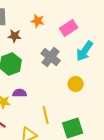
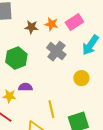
orange star: (38, 21) -> (51, 24), moved
brown star: (15, 36) -> (31, 27), moved

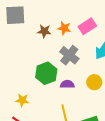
green hexagon: (16, 58) -> (46, 73), moved
purple semicircle: (25, 87) -> (67, 84), moved

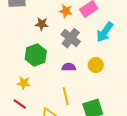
brown star: (44, 31) -> (42, 24), moved
green hexagon: (46, 73) -> (36, 55), moved

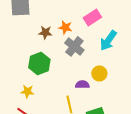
orange star: (66, 11) -> (65, 27), moved
purple semicircle: (69, 67) -> (82, 84), moved

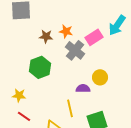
pink rectangle: (92, 17) -> (94, 37), moved
cyan arrow: (108, 40) -> (117, 25), moved
yellow star: (27, 91) -> (19, 95), moved

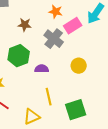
orange star: (66, 31) -> (56, 12), moved
purple semicircle: (83, 88) -> (42, 69), moved

